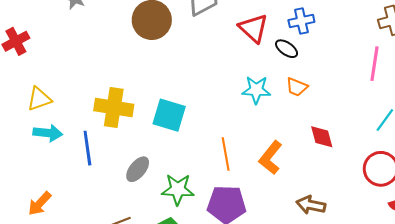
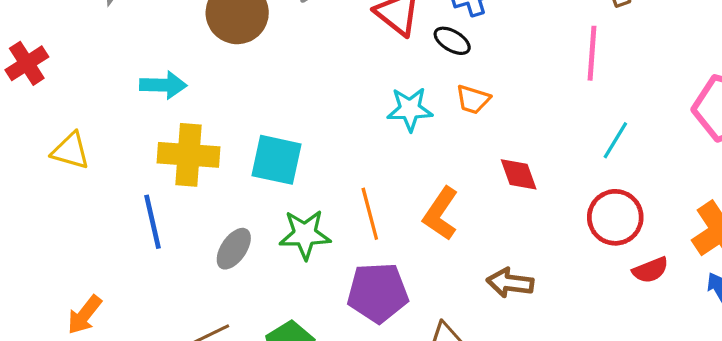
yellow triangle: (39, 99) -> (71, 151), turned 40
cyan arrow: (48, 133) -> (163, 85), moved
green star: (178, 189) -> (305, 234), moved

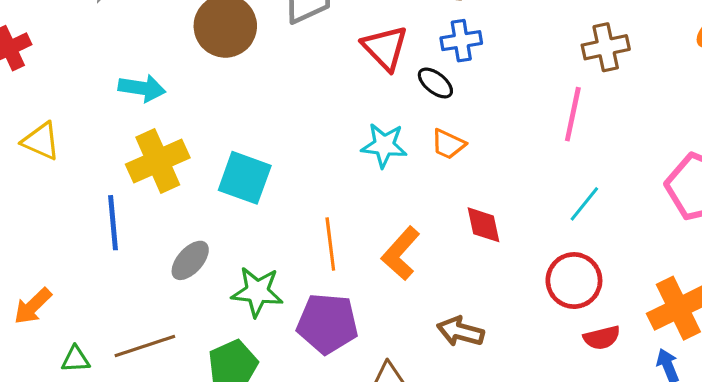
yellow cross: (189, 155) -> (158, 161), turned -36
green star: (305, 234) -> (257, 292), moved

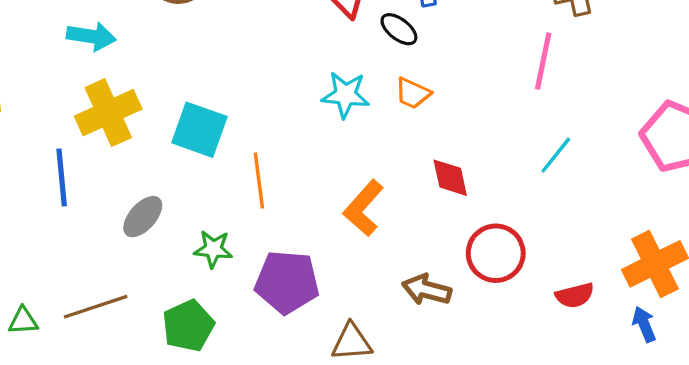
orange line: (330, 244) -> (259, 181), moved
red circle: (574, 281) -> (496, 253), moved
green star: (257, 292) -> (213, 249), size x0.7

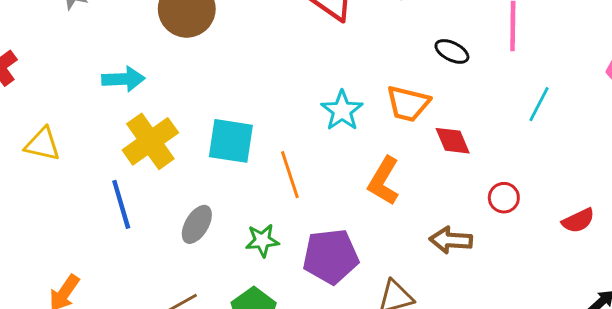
black ellipse: (399, 29) -> (452, 51), moved
orange trapezoid: (413, 93) -> (408, 104), moved, size x1.4
cyan star: (345, 95) -> (342, 111), moved, turned -30
red circle: (496, 253) -> (504, 198), size x0.6

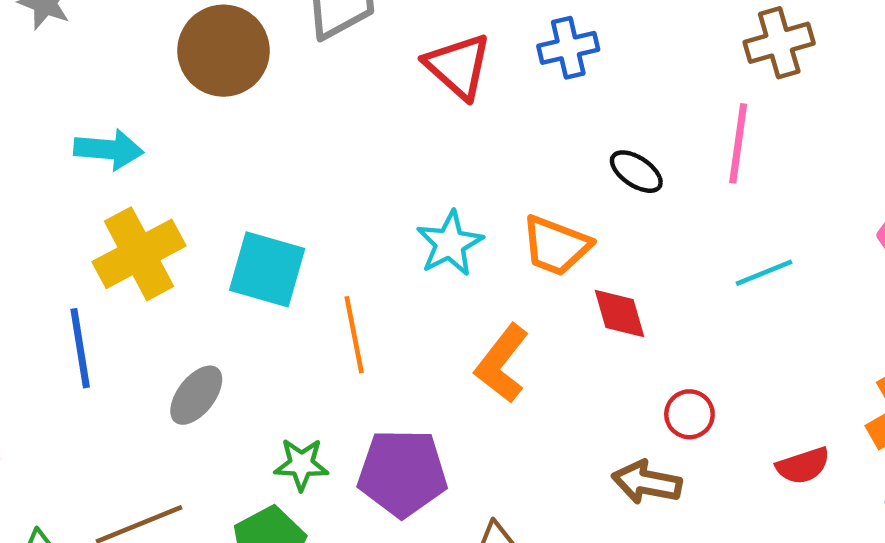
cyan line: (539, 104) -> (764, 273), turned 33
green star: (262, 240) -> (301, 464), moved
brown arrow: (451, 240) -> (647, 482), moved

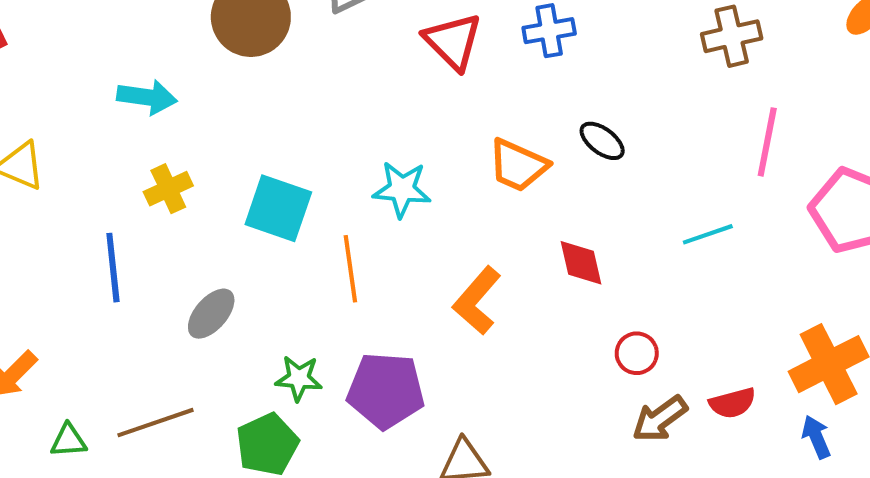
pink line: (738, 143) -> (767, 142), moved
cyan star: (450, 243) -> (402, 189), moved, turned 30
orange trapezoid: (556, 246) -> (518, 165), moved
yellow cross: (139, 254) -> (168, 189), size x0.6
brown arrow: (647, 482) -> (660, 419), moved, turned -50

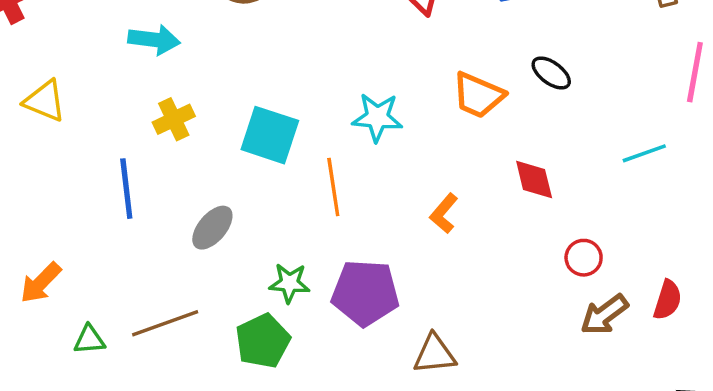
orange L-shape: (477, 301) -> (444, 213), size x0.7
red semicircle: (732, 403) -> (668, 300), turned -57

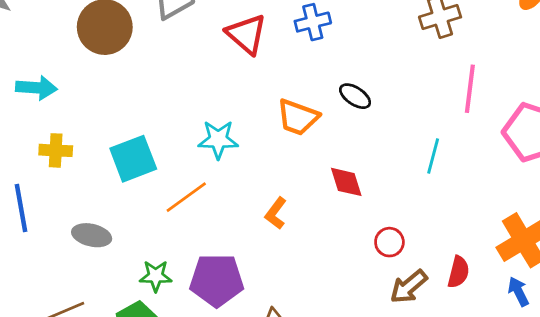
yellow cross: (174, 119) -> (56, 150), turned 32
cyan square: (270, 135) -> (133, 159), turned -36
cyan line: (644, 153) -> (433, 156), turned -52
orange line: (333, 187) -> (186, 197), turned 66
gray ellipse: (212, 228) -> (92, 235), turned 66

